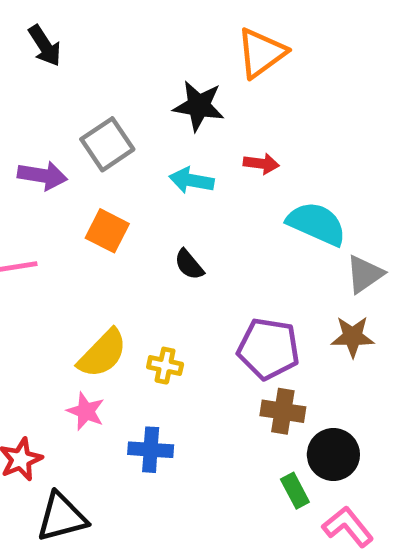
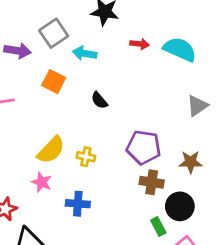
cyan arrow: (191, 180) -> (85, 53), moved
cyan semicircle: (317, 224) -> (180, 49), moved
brown star: (353, 337) -> (191, 162), moved

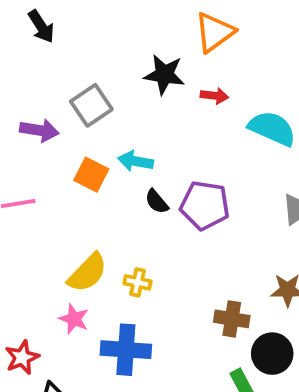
red arrow: (140, 44) -> (214, 96), moved
cyan arrow: (85, 53) -> (136, 161), moved
purple pentagon: (144, 147) -> (205, 205), moved
blue cross: (78, 204) -> (126, 350), size x1.4

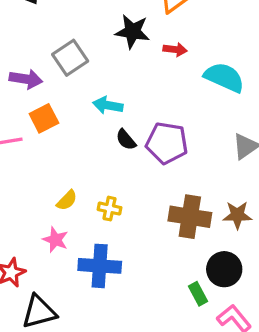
orange square: (91, 175) -> (44, 118), moved, turned 36
yellow semicircle: (87, 273) -> (67, 200), size x0.6
brown cross: (232, 319) -> (190, 217), moved, size x1.4

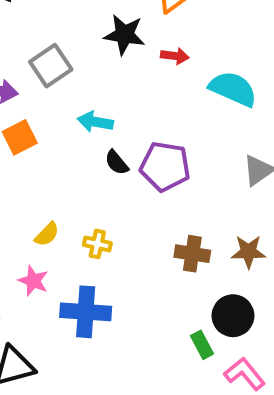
brown cross: (190, 217) -> (192, 254), size x0.7

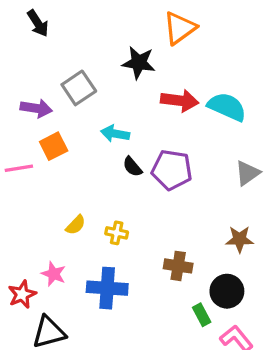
red arrow: (175, 56) -> (180, 101), moved, size x1.6
brown cross: (192, 254) -> (178, 266), moved
pink star: (33, 281) -> (54, 274), moved

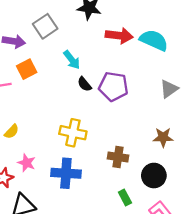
cyan arrow: (115, 134) -> (72, 60), turned -138
yellow semicircle: (76, 225) -> (12, 132), moved
yellow cross: (117, 233) -> (73, 133), size x1.6
green rectangle: (202, 315) -> (125, 198), moved

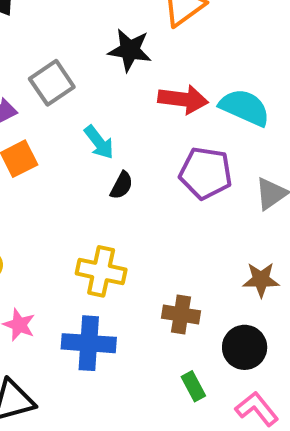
black semicircle: (84, 84) -> (122, 185), turned -112
purple pentagon: (113, 86) -> (206, 173), moved

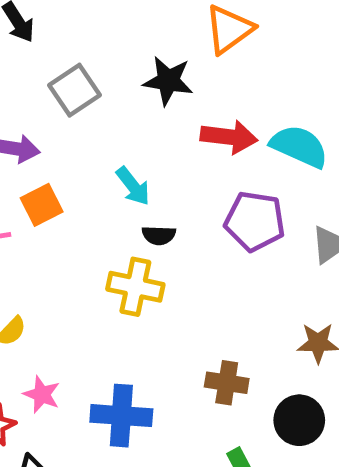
gray square: (52, 83) -> (74, 90), moved
black semicircle: (122, 185) -> (159, 235), turned 64
yellow cross: (101, 271) -> (135, 287), moved

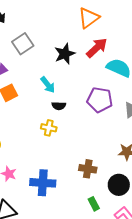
black star: (168, 81) -> (65, 54), moved, turned -30
red arrow: (229, 137) -> (97, 48), moved, turned -50
yellow cross: (135, 287) -> (49, 128), size x0.7

